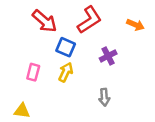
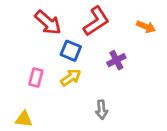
yellow arrow: (66, 72) -> (71, 78), turned 30
gray arrow: (104, 97) -> (102, 110), moved

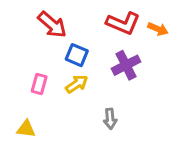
red L-shape: (96, 21) -> (123, 23), moved, turned 56
purple cross: (116, 60) -> (126, 65), size x1.4

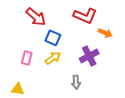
orange arrow: (158, 29) -> (105, 33), moved
purple cross: (126, 65) -> (89, 56), moved

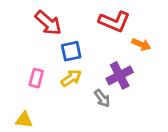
blue square: (53, 38) -> (71, 51), turned -35
gray arrow: (76, 82) -> (102, 98), moved, turned -32

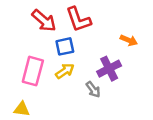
red L-shape: (114, 22) -> (78, 19), moved, turned 48
pink rectangle: (36, 78) -> (33, 71), size x1.6

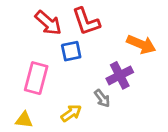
orange arrow: (129, 40) -> (141, 44), size x1.5
yellow arrow: (65, 71) -> (71, 113), moved

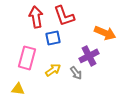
red arrow: (48, 23) -> (36, 17), turned -140
yellow arrow: (71, 113) -> (53, 70), moved

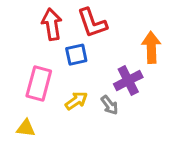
orange arrow: (105, 33) -> (151, 47), turned -115

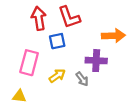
orange arrow: (151, 47) -> (114, 36), turned 90
purple cross: (128, 81) -> (96, 61), turned 30

